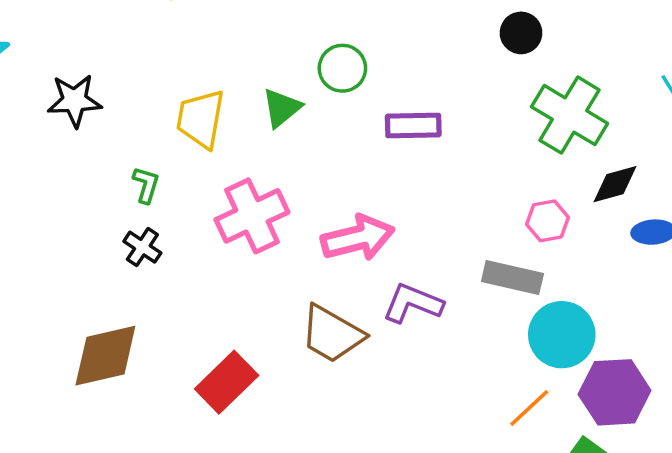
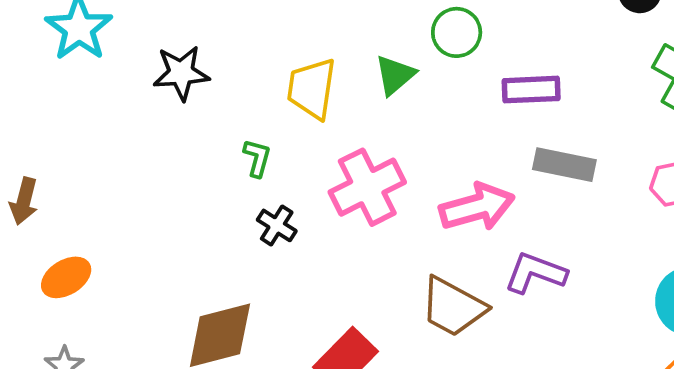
black cross: (142, 247) -> (277, 225), moved
gray rectangle: (512, 278) -> (564, 165), moved

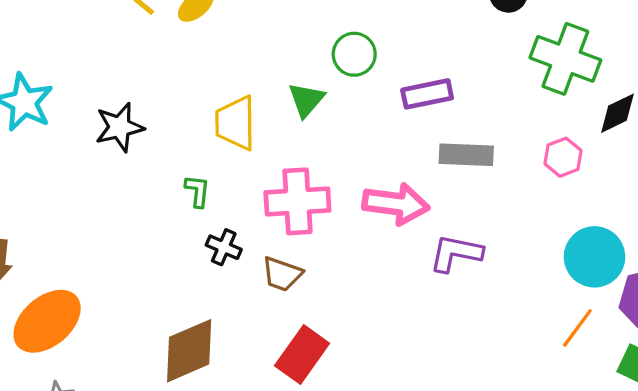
pink cross: (367, 187) -> (297, 201), turned 32
pink arrow: (477, 207) -> (396, 204), turned 32
orange ellipse: (66, 277) -> (47, 321), size x1.6
brown trapezoid: (453, 307) -> (282, 274), moved, size x0.7

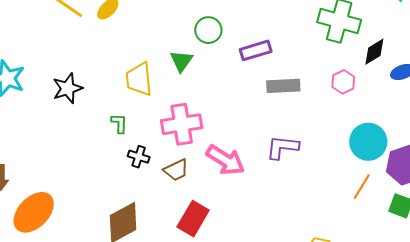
pink arrow: (396, 204) -> (225, 160), moved, turned 30
brown trapezoid: (282, 274) -> (176, 170), turned -40

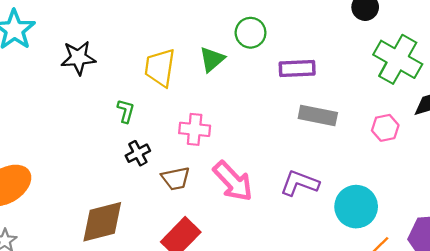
pink cross: (182, 124) -> (195, 129), size x0.7
cyan circle: (368, 142) -> (356, 207), moved
black cross: (139, 157) -> (138, 153), turned 30

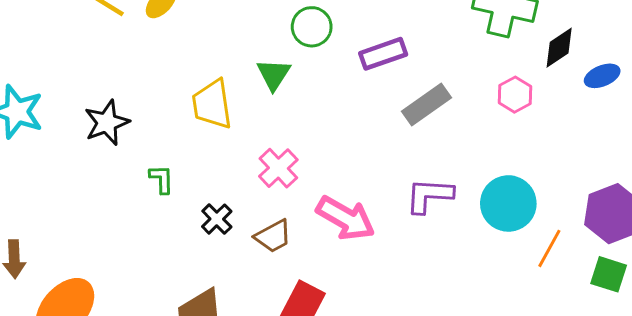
green L-shape: (126, 111) -> (161, 179), moved
gray rectangle: (318, 115) -> (426, 104), turned -30
pink cross: (195, 129) -> (278, 168), turned -32

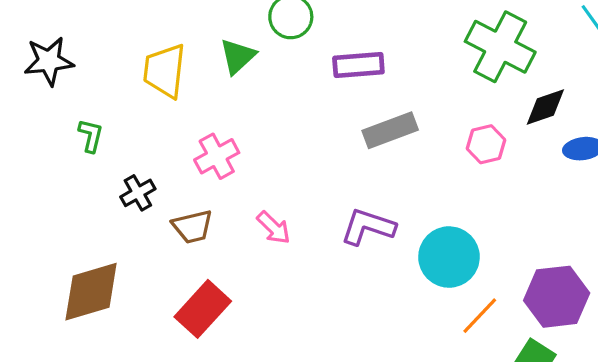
pink arrow: (346, 218) -> (274, 228), size x0.6

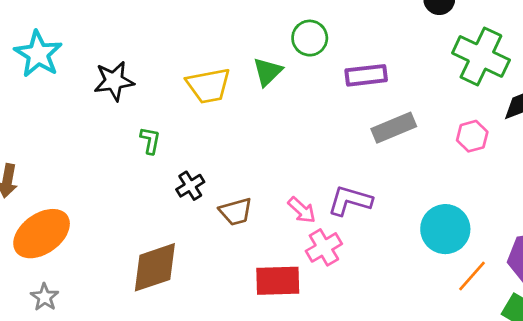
yellow trapezoid: (165, 71) -> (208, 86), turned -105
pink cross: (217, 156) -> (324, 247), moved
purple L-shape: (368, 227) -> (350, 201), moved
red rectangle: (203, 309) -> (278, 281), moved, turned 48

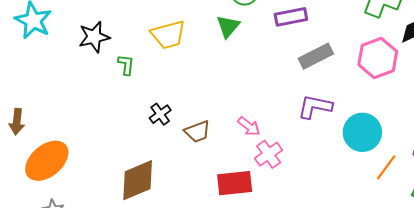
green triangle: (268, 72) -> (228, 26), moved
pink hexagon: (472, 136) -> (378, 58), size x1.6
green L-shape: (150, 140) -> (126, 65), moved
purple L-shape: (350, 201) -> (315, 107), moved

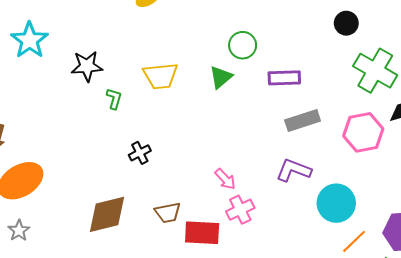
brown trapezoid: (197, 132) -> (168, 213), moved

